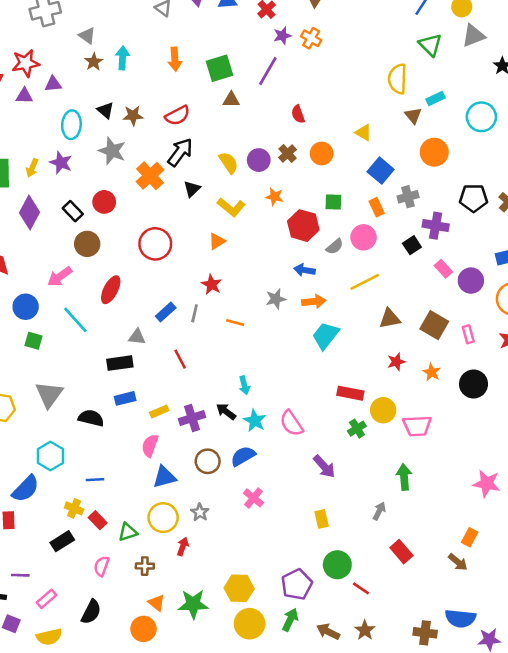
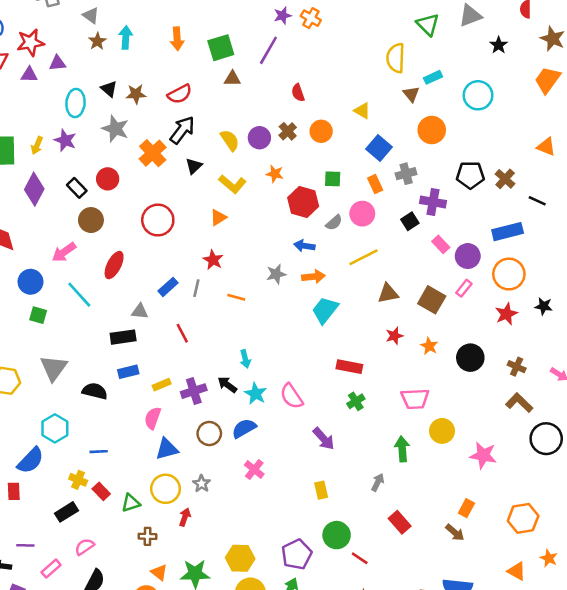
pink rectangle: (468, 334) -> (464, 288), moved, turned 54
yellow circle: (383, 410) -> (442, 431), moved
pink semicircle: (102, 566) -> (85, 547), moved, turned 36

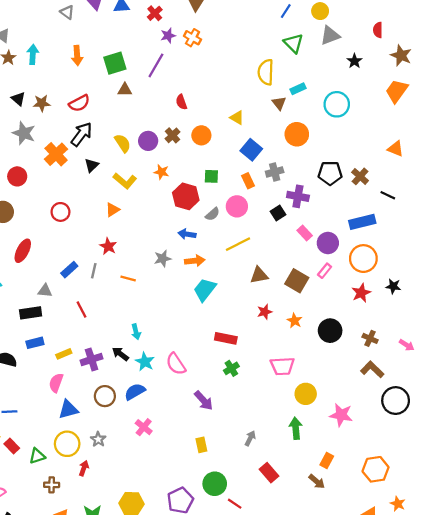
red circle: (158, 220) -> (60, 212), size x0.7
green arrow: (402, 449) -> (296, 428), moved

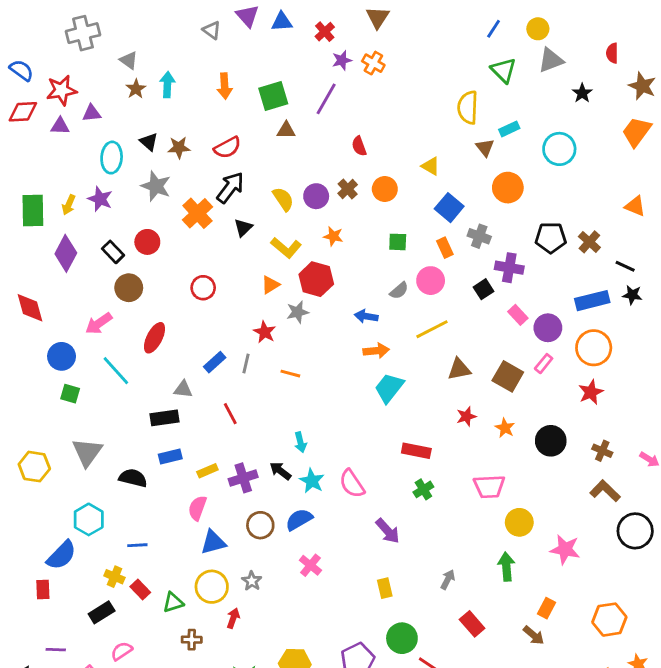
gray cross: (275, 172) -> (479, 236), turned 35
red hexagon: (186, 196) -> (316, 279), moved
gray star: (163, 259) -> (298, 312), moved
black star: (393, 286) -> (632, 295), moved

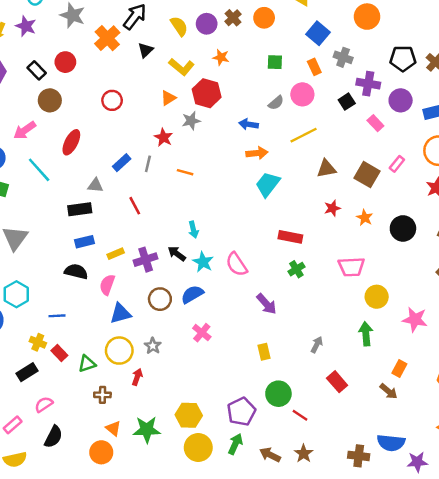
purple circle: (548, 328) -> (401, 100), moved
black semicircle: (133, 478) -> (76, 272), moved

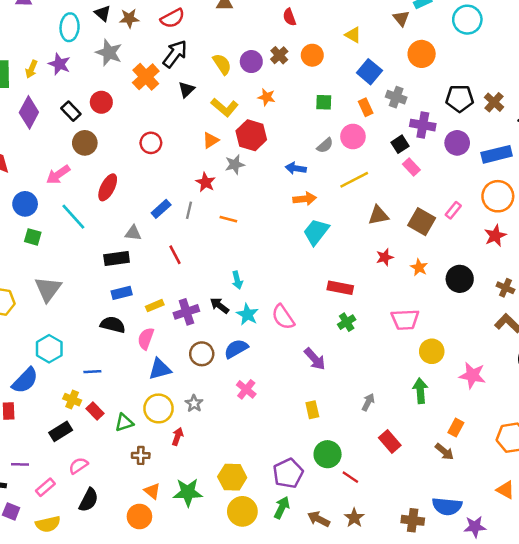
pink rectangle: (375, 123) -> (411, 167), moved

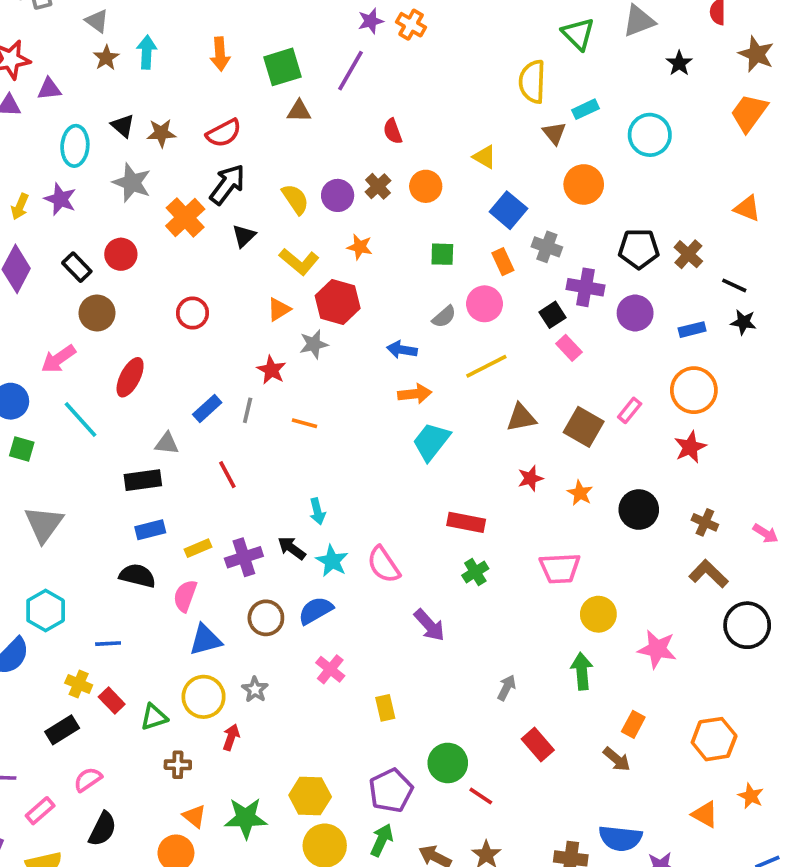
blue rectangle: (497, 154) -> (692, 330), size x0.6
yellow rectangle: (312, 410) -> (385, 708), moved

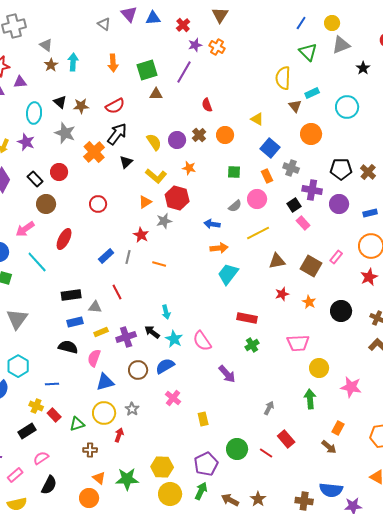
gray triangle: (167, 443) -> (95, 307), moved
red line: (481, 796) -> (266, 453), moved

